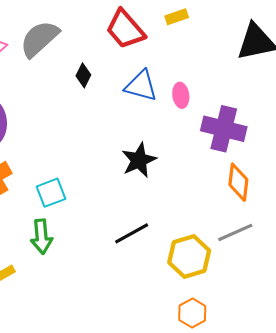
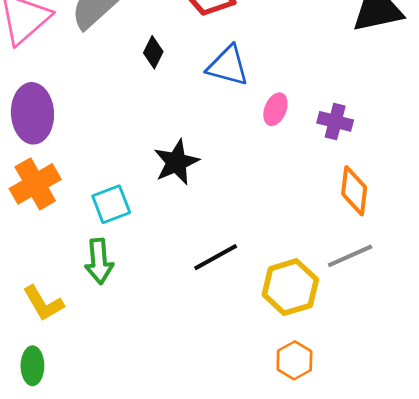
pink ellipse: (181, 95) -> (275, 109), moved, turned 30
purple cross: (224, 129) -> (335, 121), size x0.6
black star: (139, 160) -> (176, 162), moved

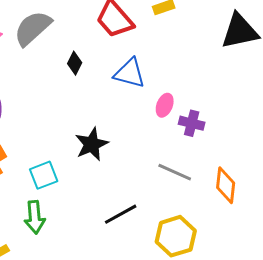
purple cross: (335, 121) -> (192, 123), moved
orange diamond: (354, 191) -> (226, 185), moved
gray line: (350, 256) -> (175, 172), moved, turned 48

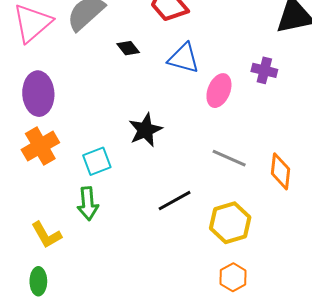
black diamond: (75, 63) -> (128, 48), turned -65
pink ellipse: (165, 105) -> (219, 91), size x1.4
purple cross: (192, 123) -> (264, 70), moved

